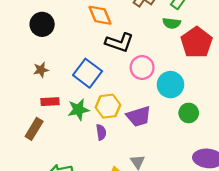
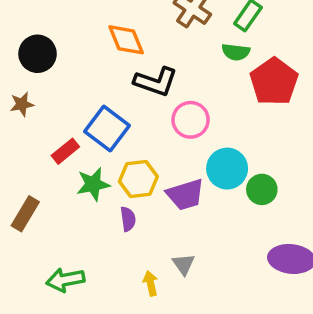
brown star: (41, 70) -> (22, 104), moved
cyan circle: (170, 85) -> (227, 169), moved
red rectangle: (50, 102) -> (65, 151), moved, turned -36

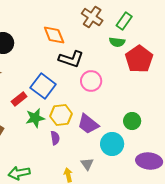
cyan circle: (227, 169) -> (112, 144), moved
purple trapezoid: (185, 195) -> (88, 124), turned 55

